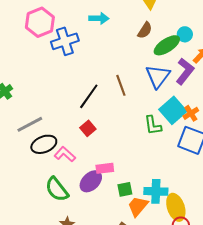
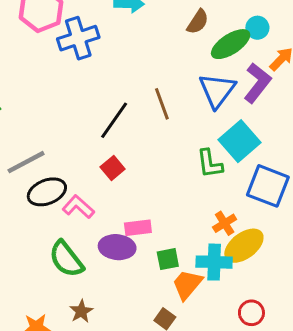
orange cross: (191, 113) -> (225, 223), moved
purple ellipse: (91, 181) -> (117, 247), turned 50
yellow ellipse: (176, 207) -> (244, 246), moved, turned 72

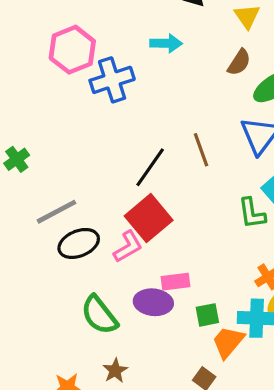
red square: (113, 168) -> (149, 218), size x1.8
pink L-shape: (78, 207) -> (128, 247), moved, turned 108

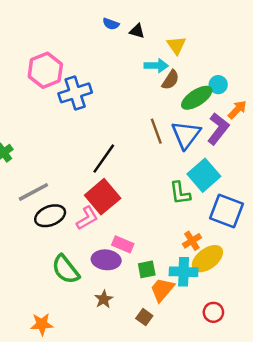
cyan arrow: (166, 43) -> (156, 66), moved
brown line: (201, 150) -> (156, 131), moved
pink rectangle: (176, 282) -> (123, 244), turned 30
brown star: (115, 371) -> (104, 299), moved

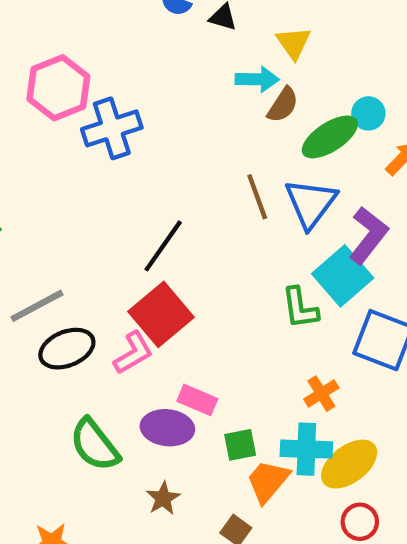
purple L-shape: (218, 129) -> (368, 235), moved
yellow ellipse: (207, 259) -> (349, 464), moved

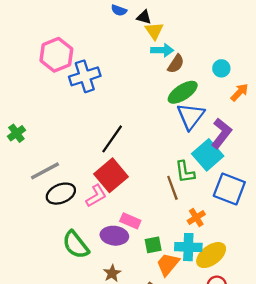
yellow triangle: (294, 43) -> (154, 31), moved
green ellipse: (330, 137) -> (183, 92), moved
brown line: (257, 197) -> (172, 188), moved

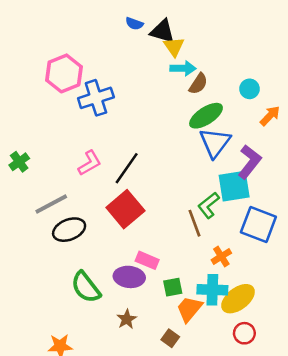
black triangle: (144, 17) -> (163, 31), size x1.5
cyan square: (208, 155) -> (234, 186), turned 32
green L-shape: (185, 172) -> (209, 205), turned 60
pink L-shape: (96, 196) -> (90, 163), moved

